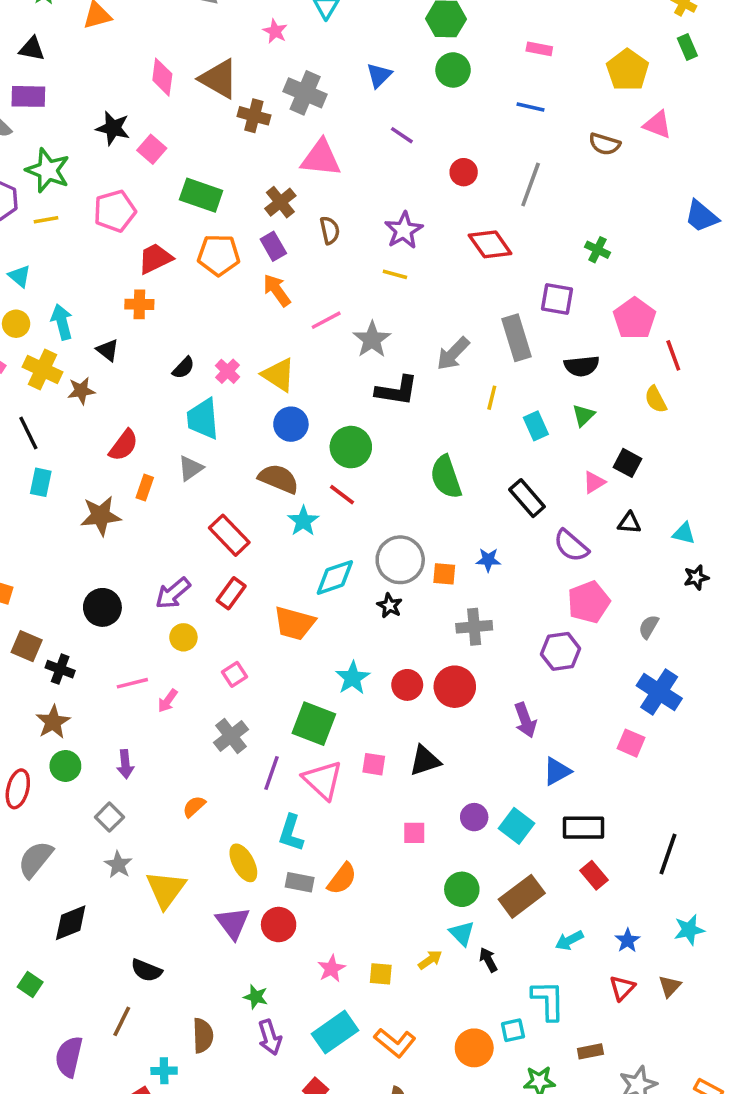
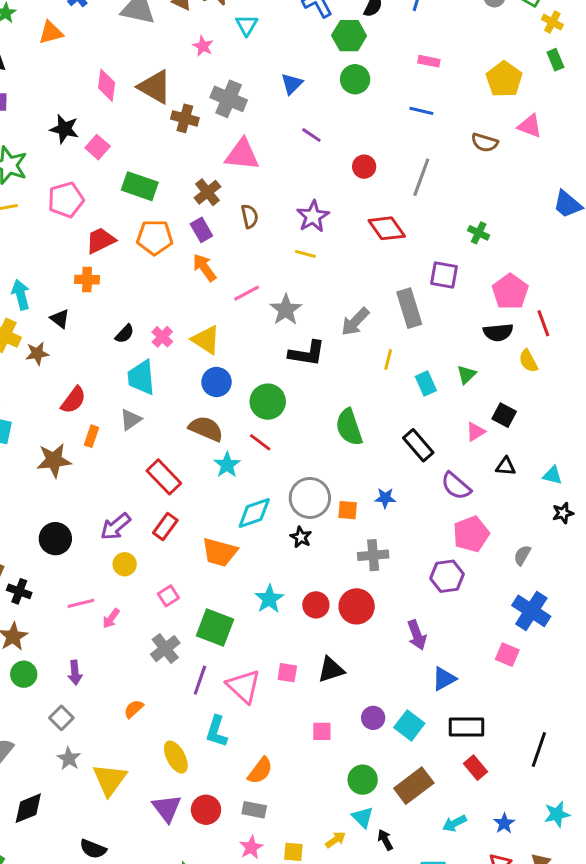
black semicircle: (582, 366) -> (498, 332), moved
green square: (314, 724) -> (215, 628), moved
gray rectangle: (300, 882) -> (254, 810), moved

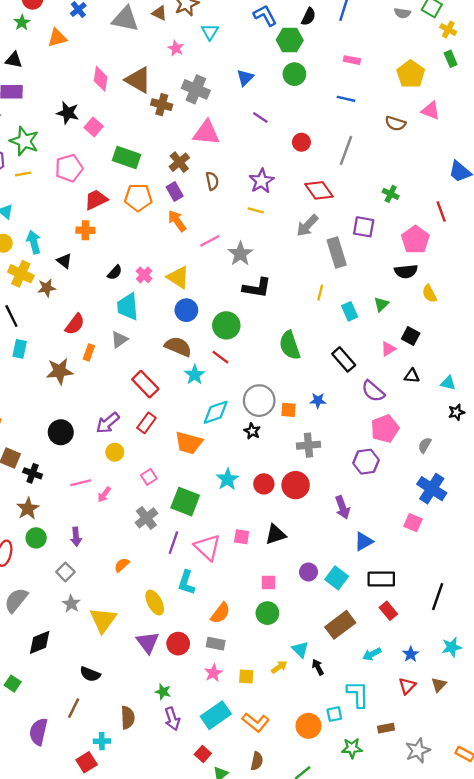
gray arrow: (355, 322) -> (307, 226), moved
red line: (543, 323) -> (441, 212), moved
green circle: (363, 780) -> (267, 613), moved

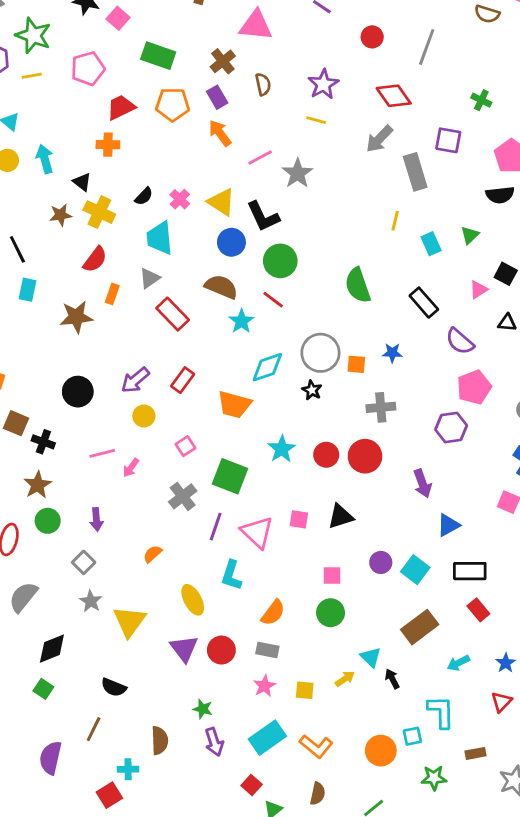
yellow cross: (21, 274) -> (99, 212), moved
black L-shape: (257, 288) -> (263, 216), moved, turned 56
red rectangle: (145, 384) -> (173, 314), moved
green square: (13, 684) -> (43, 689), moved

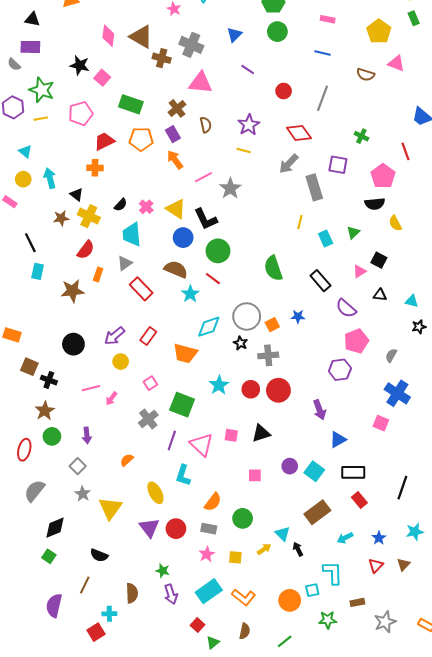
orange square: (356, 364) -> (272, 325), turned -32
gray cross: (381, 407) -> (268, 355), moved
green circle: (331, 613) -> (243, 518), moved

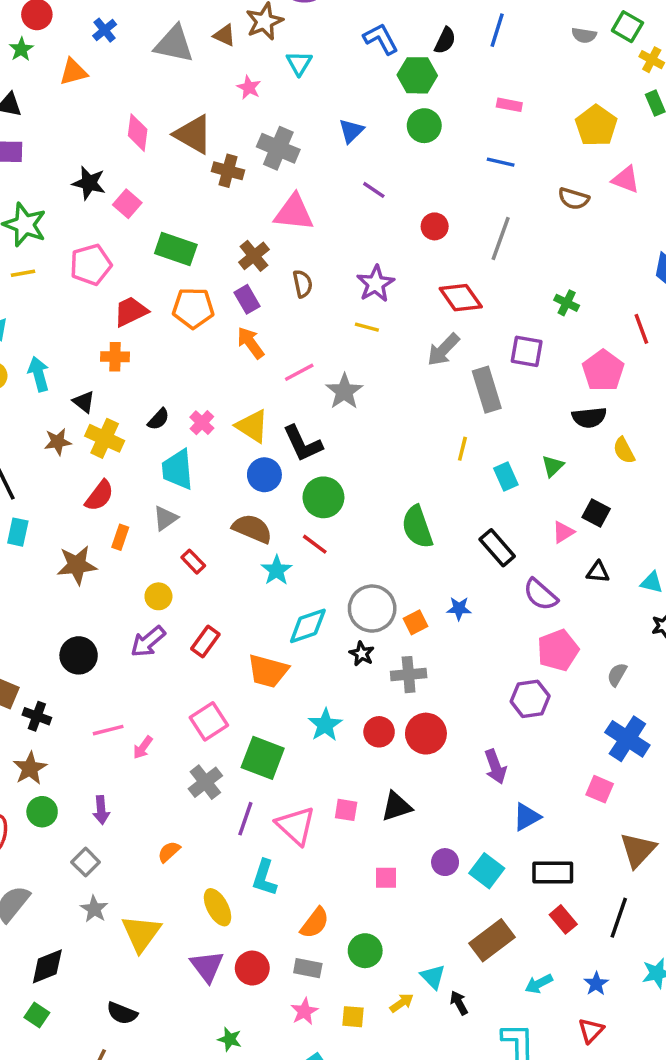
red rectangle: (141, 289) -> (193, 562), size x0.6
yellow circle: (121, 362) -> (158, 596), moved
pink square: (150, 383) -> (209, 721), size x1.5
black line: (402, 488) -> (619, 918), moved
brown triangle: (403, 565) -> (638, 850), moved, size x1.6

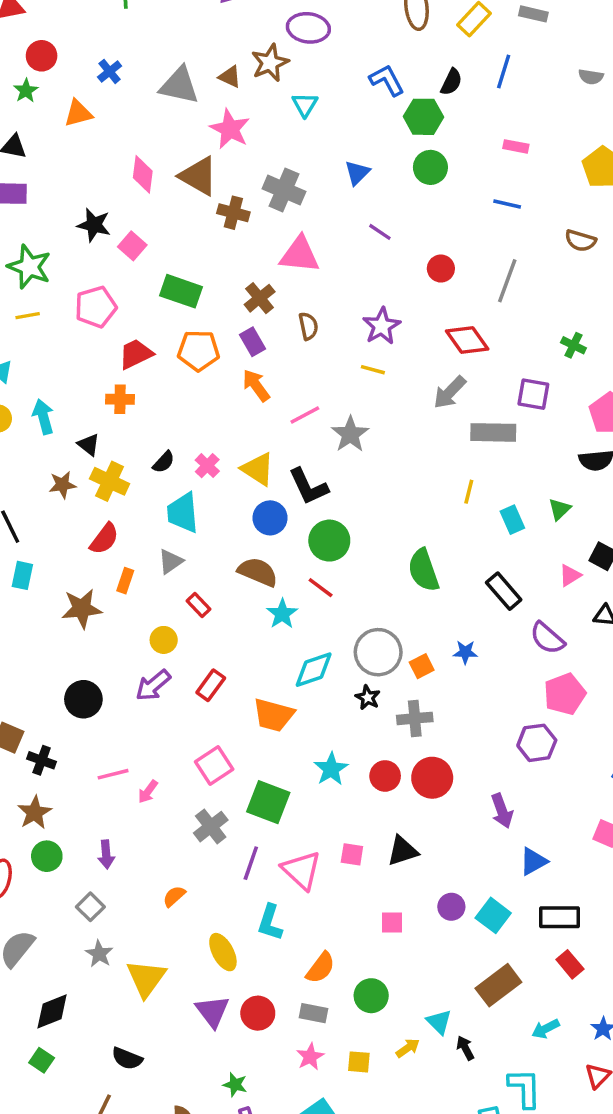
pink star: (249, 87) -> (230, 129), moved, size x1.6
gray rectangle: (487, 390) -> (493, 432), turned -72

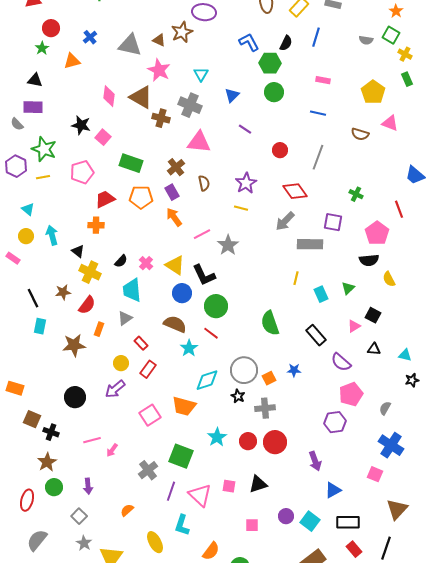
cyan triangle: (305, 105) -> (201, 74), moved
brown star: (62, 485) -> (63, 292), moved
red rectangle: (211, 685) -> (148, 369), moved
pink square: (214, 766) -> (150, 415), moved

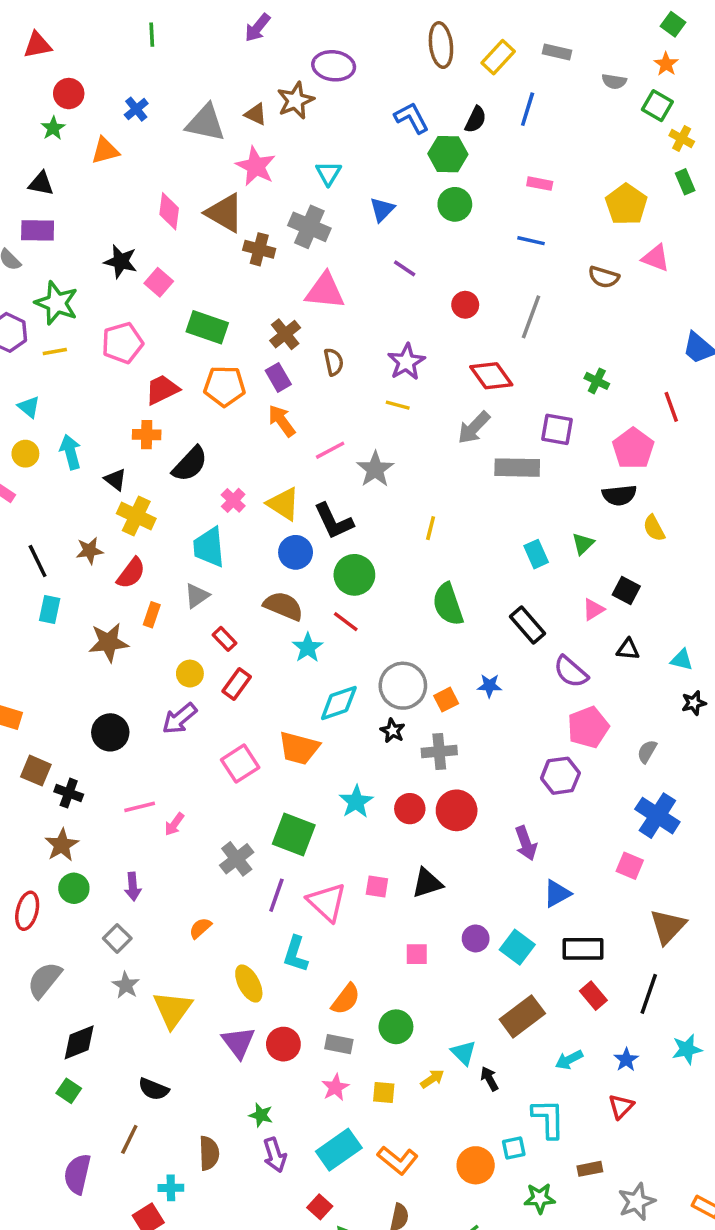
gray semicircle: (366, 40) -> (614, 81), moved
black semicircle: (121, 261) -> (190, 464), moved, size x1.6
yellow line: (296, 278) -> (431, 528), moved

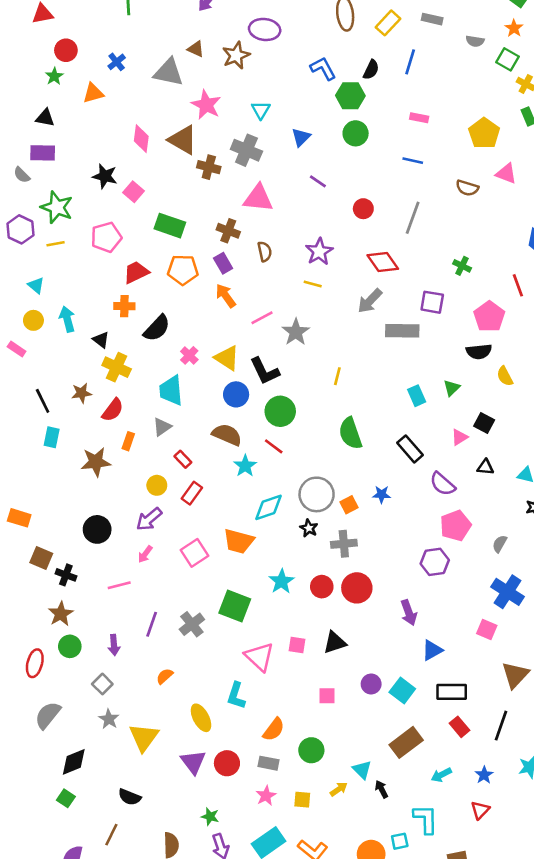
brown triangle: (256, 114) -> (196, 49), moved
brown cross: (285, 334) -> (228, 231), turned -30
pink arrow: (174, 824) -> (145, 554), moved
purple line: (276, 895) -> (152, 624), moved

